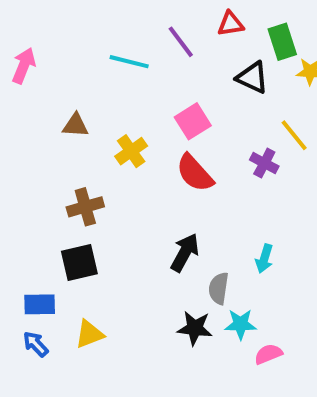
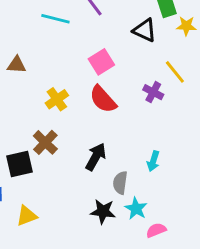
yellow cross: (131, 151) -> (57, 99), moved
brown cross: (85, 207) -> (45, 142), moved, turned -30
cyan star: (240, 324) -> (136, 209), turned 30

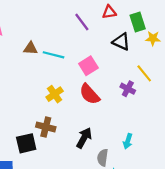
cyan line: (55, 19) -> (53, 55), moved
brown triangle: (17, 65) -> (31, 48), moved
brown cross: (45, 142) -> (46, 127), turned -30

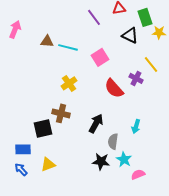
red semicircle: (90, 94) -> (114, 88), moved

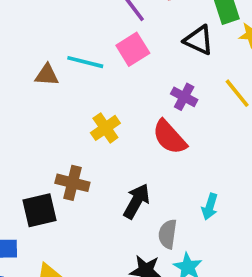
brown triangle: (47, 41) -> (47, 75), moved
pink square: (100, 57) -> (133, 49), moved
purple cross: (136, 78) -> (184, 97), moved
yellow cross: (69, 83) -> (105, 128), moved

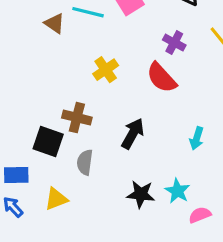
brown triangle: (47, 75) -> (55, 23), turned 30
black square: (40, 210) -> (48, 141), turned 32
gray semicircle: (168, 234) -> (85, 162), moved

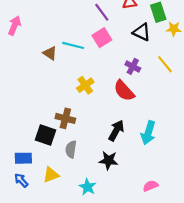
black arrow: (133, 134) -> (116, 131), moved
cyan arrow: (197, 138) -> (148, 133), size x1.5
cyan star: (177, 191) -> (87, 187), moved
black star: (141, 194) -> (108, 160), moved

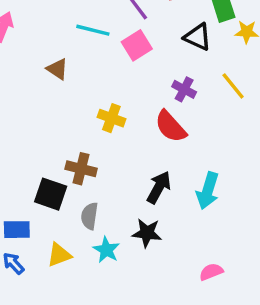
cyan line: (73, 45) -> (93, 30), moved
yellow cross: (85, 85) -> (111, 118), turned -35
cyan star: (87, 187) -> (106, 250), moved

